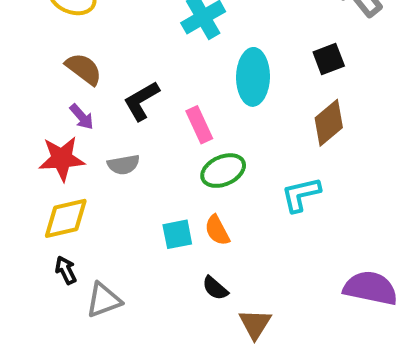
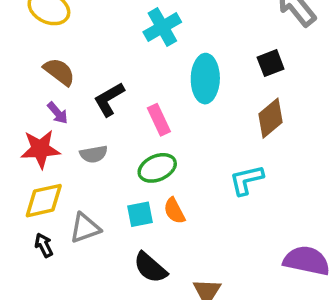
green ellipse: (223, 171) -> (157, 168), moved
black semicircle: (215, 288) -> (150, 268), moved, size x1.5
gray triangle: (104, 300) -> (85, 228), moved

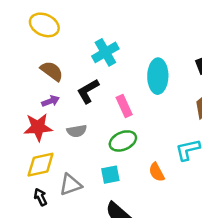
cyan cross: (162, 27) -> (105, 52), moved
purple arrow: (58, 113) -> (51, 101), turned -70
orange semicircle: (174, 211) -> (157, 172), moved

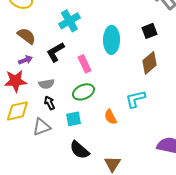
black arrow: (41, 197) -> (49, 103), moved

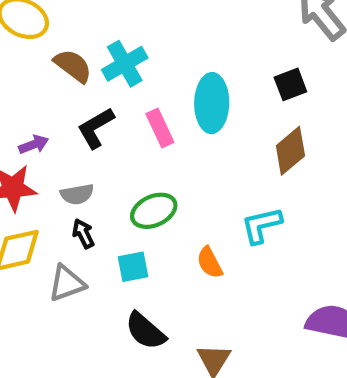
brown semicircle: (26, 36) -> (73, 66), moved
pink rectangle: (84, 64) -> (160, 128), moved

